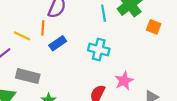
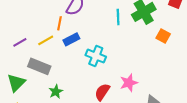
yellow line: (22, 36) -> (46, 40), moved, turned -63
cyan cross: (99, 50) -> (96, 56), moved

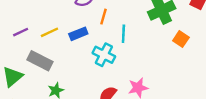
cyan line: (118, 17) -> (123, 34), moved
orange line: (59, 23) -> (103, 17), moved

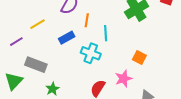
yellow line: (49, 32) -> (38, 24), moved
orange square: (181, 39) -> (139, 57), moved

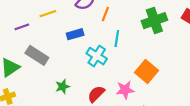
orange line: (87, 20) -> (105, 14), moved
orange square: (139, 57) -> (146, 71), size x1.5
green star: (52, 89) -> (63, 87), moved

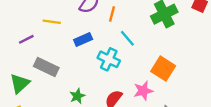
yellow line: (48, 14) -> (52, 22), turned 35
cyan line: (117, 39) -> (127, 38), turned -42

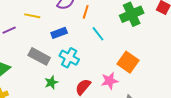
cyan cross: (109, 59) -> (69, 58), moved
gray rectangle: (46, 67) -> (39, 56), moved

